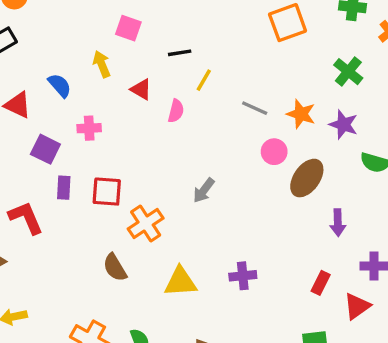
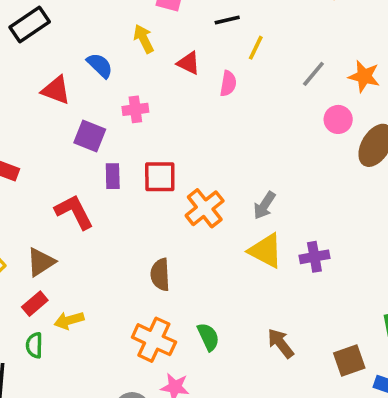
gray line: (255, 108) -> (313, 74), turned -70
gray arrow: (204, 190) -> (264, 205), moved
brown semicircle: (115, 267) -> (160, 275), moved, turned 32
yellow triangle: (180, 282) -> (266, 251), moved, turned 36

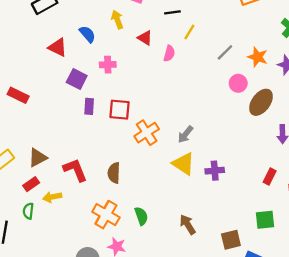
red L-shape: (74, 212) -> (75, 170), moved

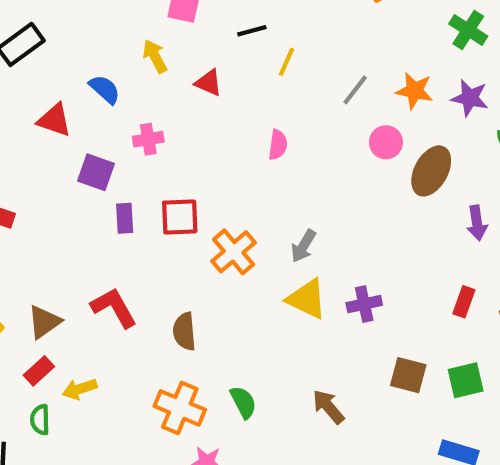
pink semicircle: (169, 53) -> (278, 145), moved
red L-shape: (75, 170) -> (114, 308), moved
brown square: (231, 240) -> (408, 375), moved, turned 36

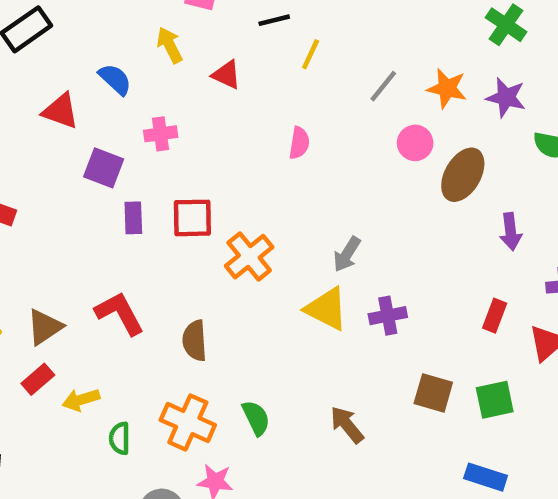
gray arrow: (303, 246) -> (347, 254), moved
green semicircle: (40, 420) -> (120, 438), moved

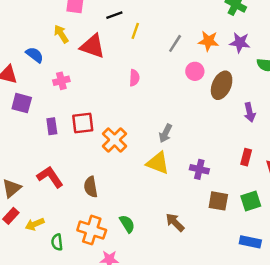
red triangle: (226, 75) -> (93, 46), size x1.6
purple square: (104, 168) -> (22, 103), moved
purple cross: (388, 316) -> (199, 169), moved, turned 30

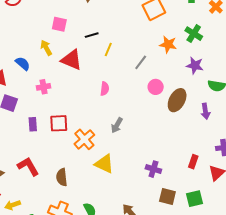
orange star: (208, 41) -> (168, 44), moved
purple arrow: (250, 112) -> (205, 111), moved
gray arrow: (165, 133) -> (117, 125), moved
yellow triangle: (158, 163) -> (104, 164), moved

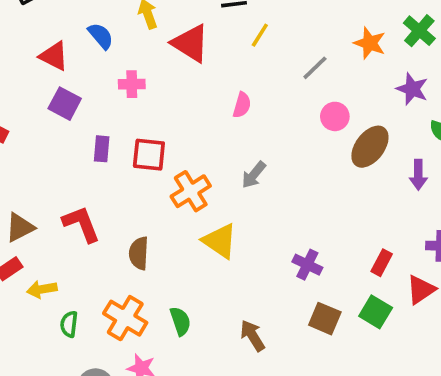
green square: (194, 199) -> (376, 312), moved, turned 36

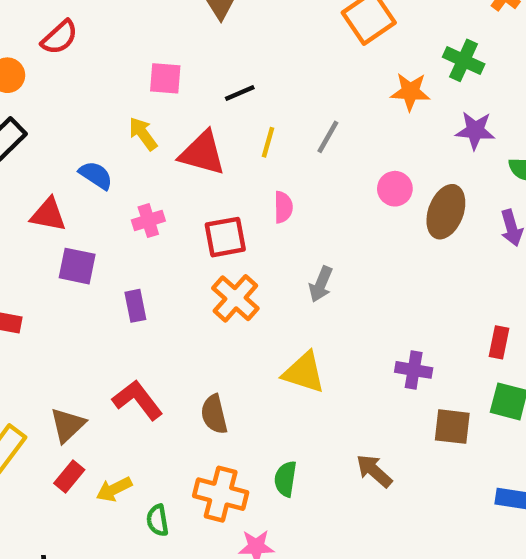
yellow line: (260, 35) -> (268, 142), moved
gray line: (315, 68) -> (328, 137), moved
red square: (149, 155) -> (225, 237), moved
orange cross: (191, 191) -> (235, 298), moved
green semicircle: (180, 321) -> (286, 479), turned -136

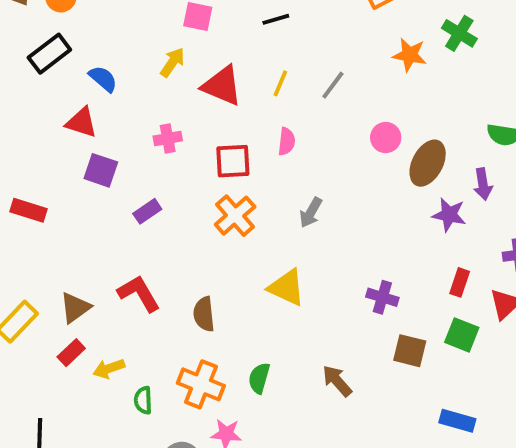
black line: (240, 93) -> (276, 19), moved
purple star: (475, 130) -> (449, 215), moved
yellow arrow: (143, 134) -> (172, 62), turned 64
blue semicircle: (96, 175) -> (103, 79), moved
purple rectangle: (135, 306) -> (147, 211), turned 60

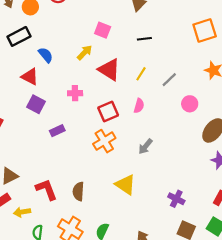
pink circle: (386, 138) -> (190, 104), moved
red square: (233, 161) -> (108, 111), turned -30
red L-shape: (139, 293) -> (46, 189), moved

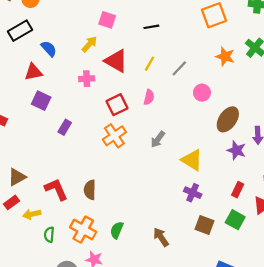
red triangle: (30, 77) -> (33, 72), turned -36
pink cross: (75, 93) -> (87, 79), moved
purple rectangle: (57, 131) -> (65, 127), turned -32
yellow triangle: (125, 185) -> (192, 160), moved

